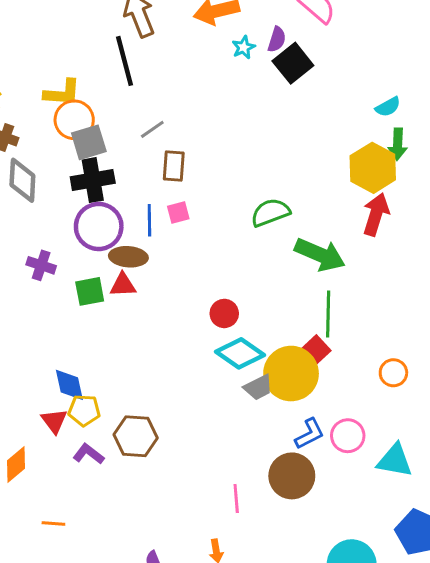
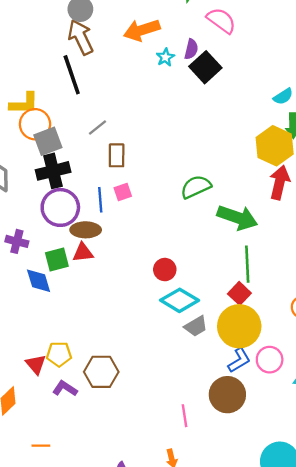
yellow circle: (291, 374) -> (239, 326), moved
blue diamond: (69, 385) -> (39, 281), moved

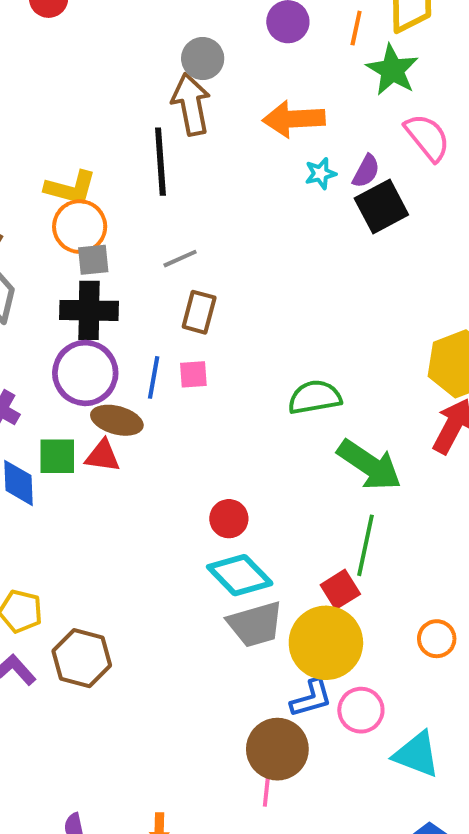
gray square: (48, 141) -> (93, 260), size x0.7
gray trapezoid: (196, 326) -> (255, 624), size x1.4
pink line: (185, 416) -> (267, 787), moved

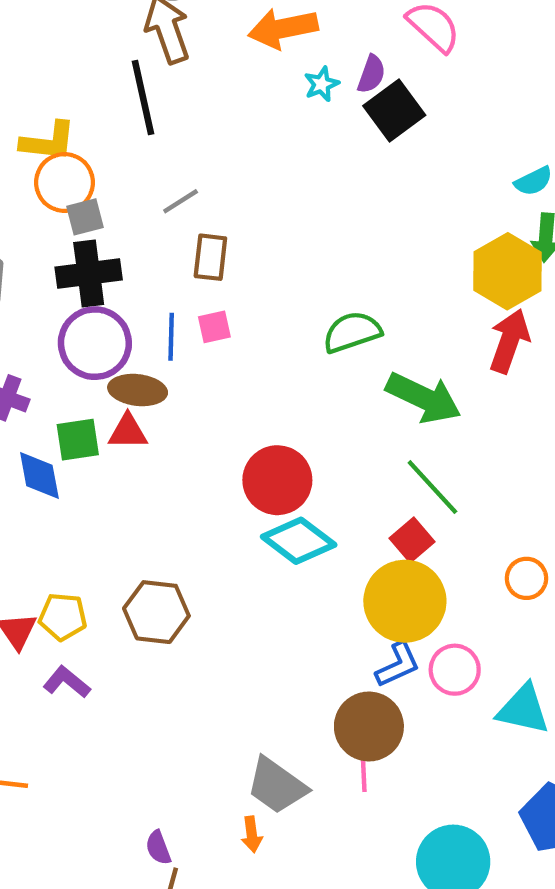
red circle: (229, 519) -> (277, 480), size x1.6
green line: (365, 545) -> (432, 487), turned -46
gray trapezoid: (255, 624) -> (277, 786), moved, turned 60
brown hexagon: (82, 658) -> (156, 612), moved

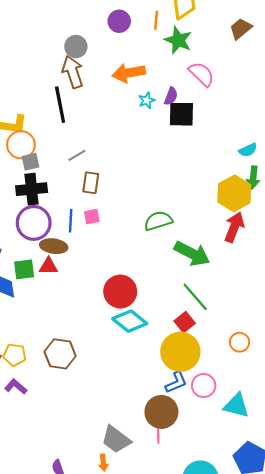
black square: (394, 111) -> (181, 114), turned 36

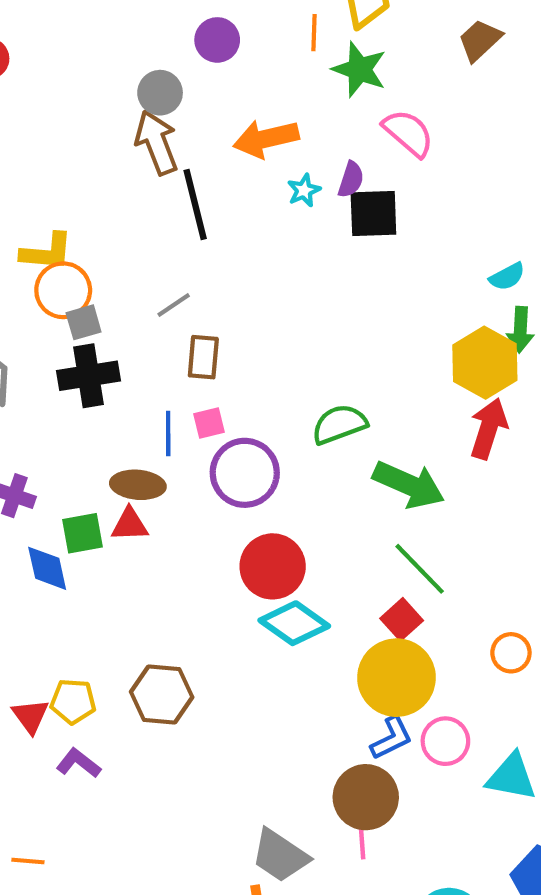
purple circle: (119, 21) -> (217, 40), moved
black line: (60, 105) -> (195, 205), moved
purple circle: (34, 223) -> (245, 473), moved

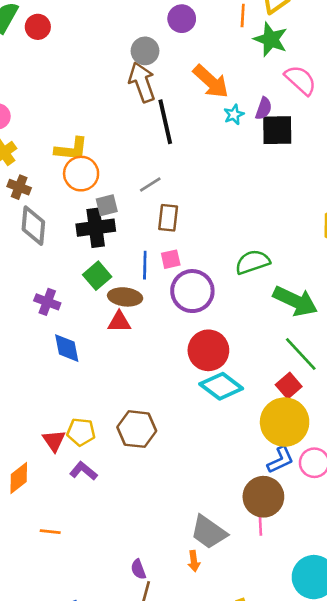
orange arrow: (266, 139) -> (211, 81), turned -126
gray square: (84, 322) -> (107, 205), moved
green square: (83, 533) -> (97, 276), moved, turned -32

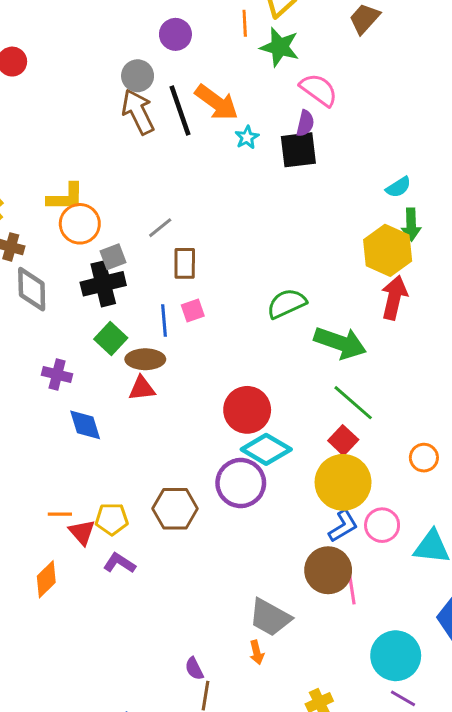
purple semicircle: (264, 108) -> (305, 123), moved
black line: (165, 122) -> (180, 111), moved
purple circle: (192, 291) -> (241, 483), moved
pink line: (260, 523) -> (352, 590), moved
orange line: (50, 532) -> (60, 514), moved

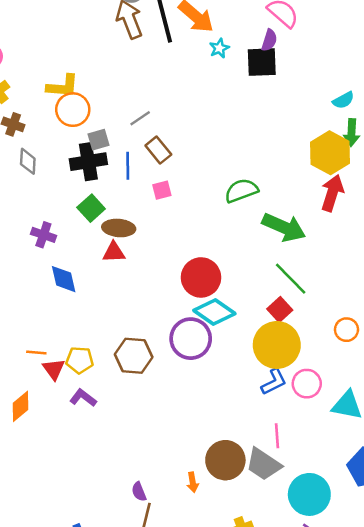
brown rectangle: (185, 263) -> (158, 150), turned -44
gray diamond: (32, 289) -> (28, 161), size x0.7
blue line: (164, 321) -> (128, 166), moved
brown circle: (328, 570) -> (225, 460), moved
gray trapezoid: (270, 617) -> (263, 464), moved

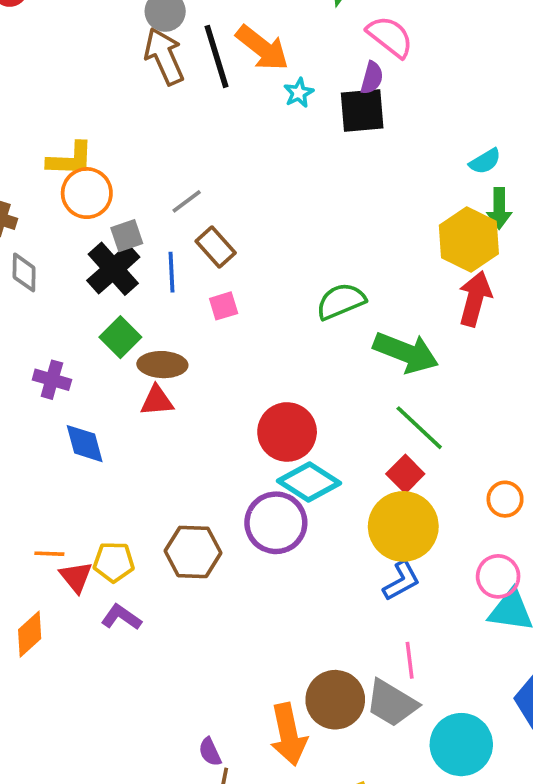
black cross: (88, 162) -> (113, 269), turned -30
pink circle: (307, 384) -> (498, 576), moved
orange arrow: (193, 482) -> (288, 734), size x2.0

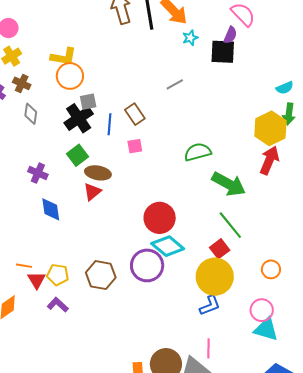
gray line: (187, 201) -> (175, 84), moved
red triangle: (157, 401) -> (92, 192), turned -42

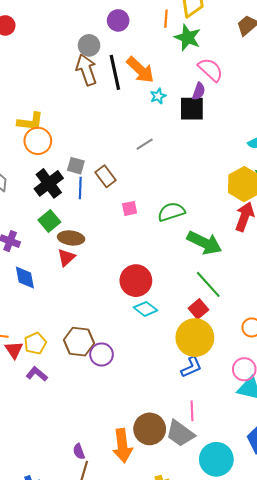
gray square: (88, 102) -> (76, 166), moved, turned 30
pink square: (135, 146) -> (130, 208), moved
cyan diamond: (168, 246) -> (146, 309), size x0.7
purple circle: (147, 265) -> (102, 354), moved, size x0.7
yellow pentagon: (58, 275) -> (35, 343), turned -30

